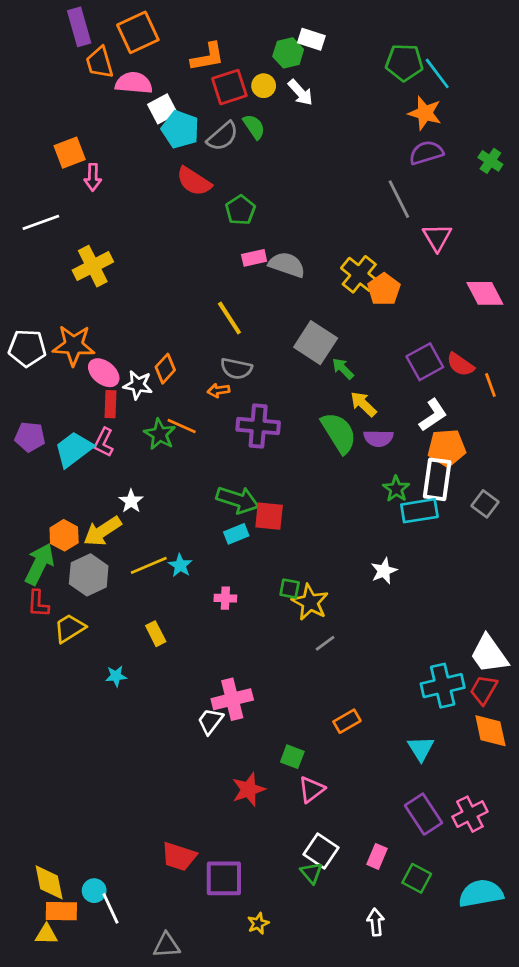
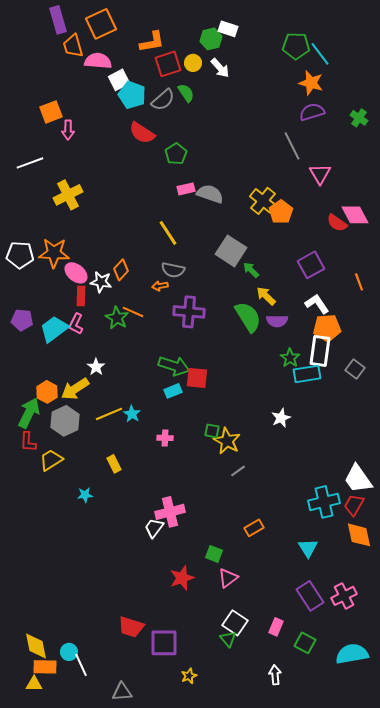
red semicircle: (460, 364) -> (337, 223), moved
white L-shape: (433, 415) -> (317, 304), turned -90

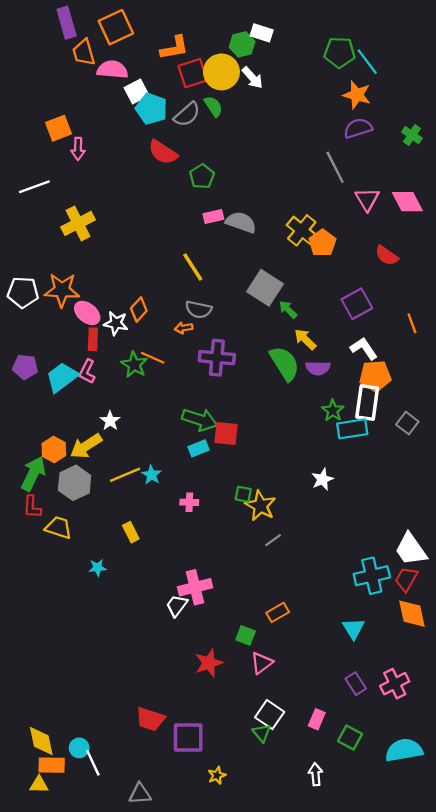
yellow circle: (193, 63) -> (221, 72), size x1.8
pink diamond: (355, 215) -> (407, 202), moved
yellow trapezoid: (51, 460) -> (58, 528), turned 50
orange rectangle: (254, 528) -> (278, 612), moved
purple rectangle: (310, 596) -> (356, 684), size x0.7

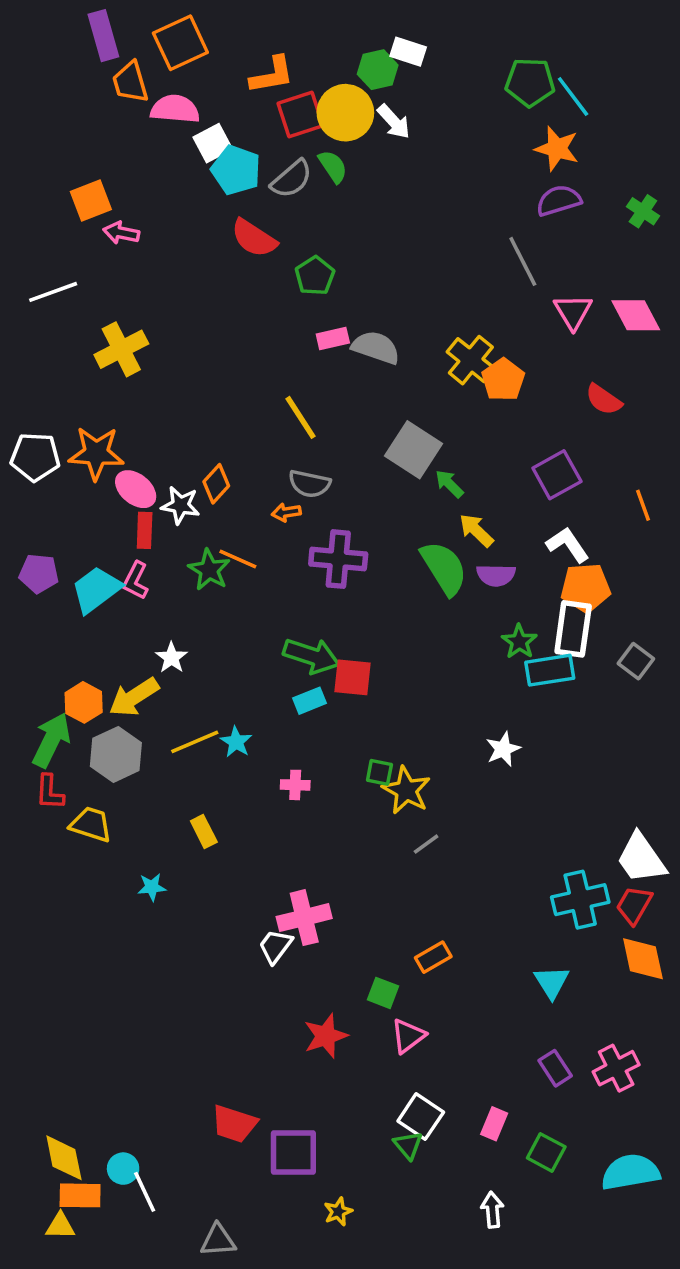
pink arrow: (78, 149) -> (121, 233), turned 100

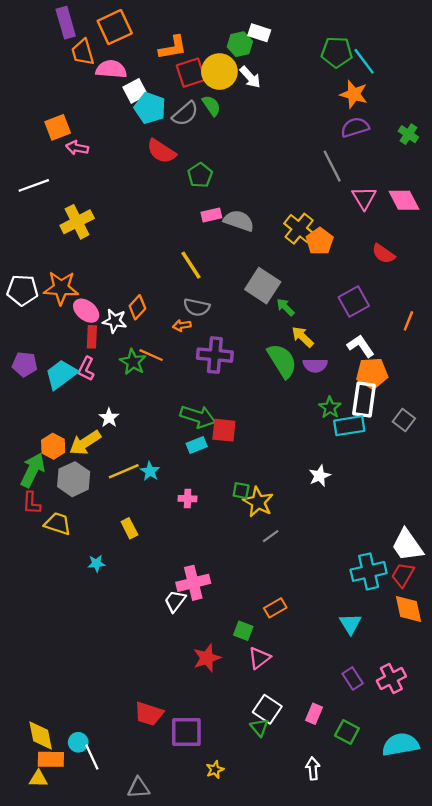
orange line: (643, 505) -> (408, 321), turned 42

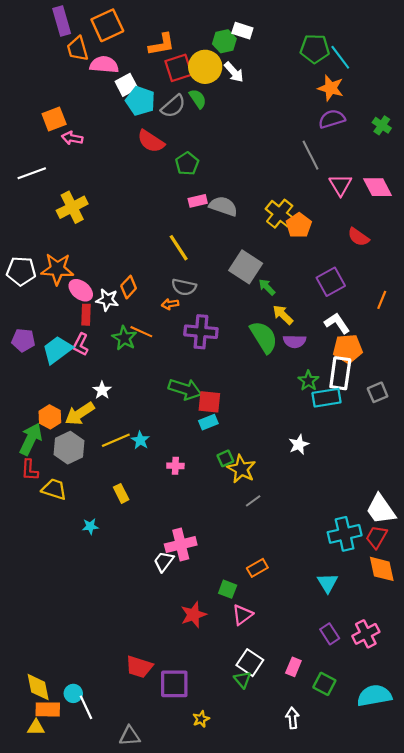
gray square: (404, 420) -> (378, 392), turned 30
cyan rectangle: (197, 445) -> (208, 422), moved
green square: (241, 491) -> (225, 458), turned -35

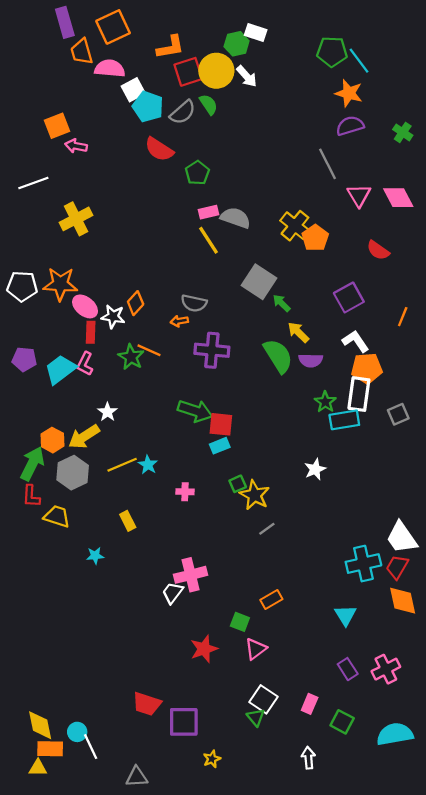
yellow line: (179, 248) -> (209, 240), moved

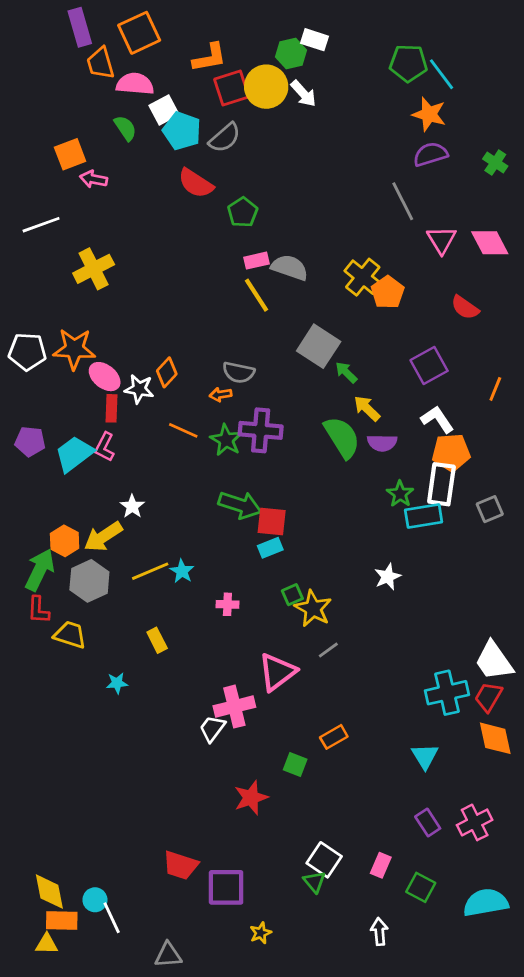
green semicircle: (209, 104) -> (125, 128), moved
green star: (131, 357) -> (226, 440), moved
pink triangle: (256, 649) -> (277, 672), moved, size x1.4

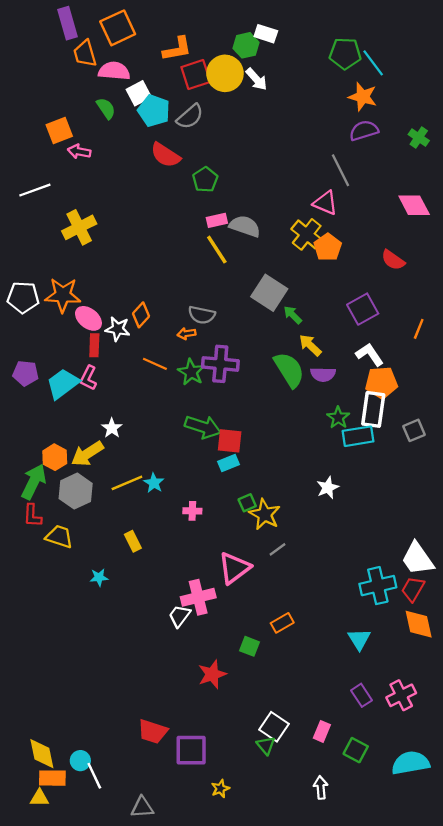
pink triangle: (441, 240) -> (325, 203), moved, turned -36

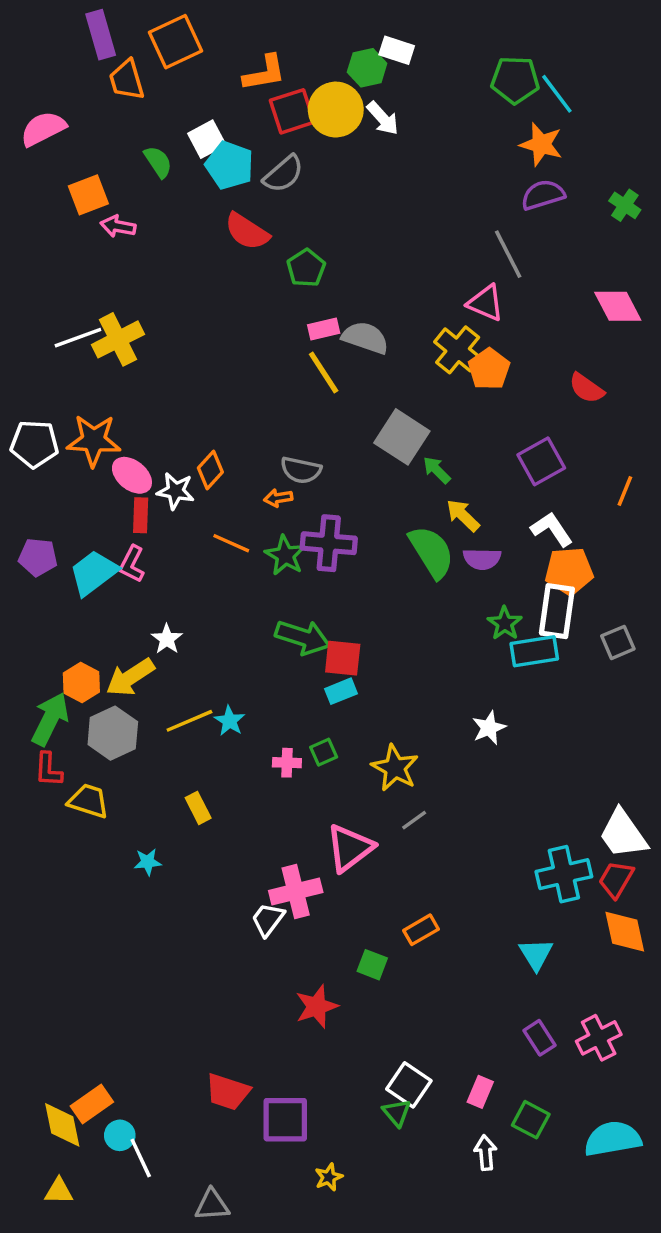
pink semicircle: (114, 71) -> (43, 129), moved, turned -32
white line: (35, 190) -> (78, 338), moved
green square: (247, 503) -> (324, 752), moved
orange rectangle: (52, 778) -> (92, 1104), moved, turned -36
white arrow: (321, 787) -> (486, 1153), moved

